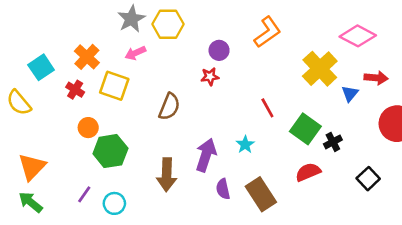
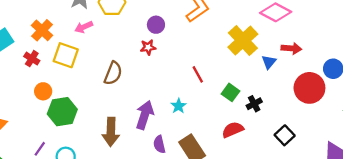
green square: (305, 129) -> (230, 92), size x0.7

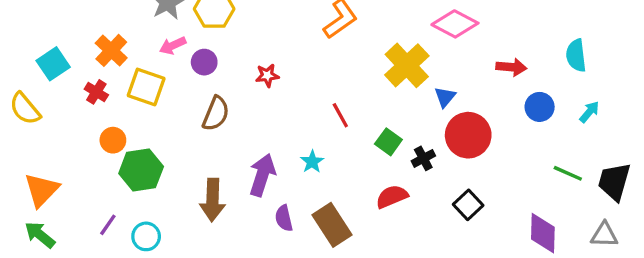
purple circle: (156, 25) -> (204, 62), moved
red arrow: (291, 48) -> (511, 67), moved
red circle: (309, 88) -> (468, 135), moved

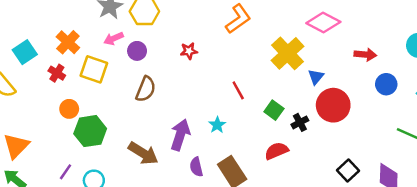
red star: (267, 75) -> (189, 51), moved
brown arrow: (213, 200) -> (143, 153), turned -60
black square: (468, 205) -> (348, 171), moved

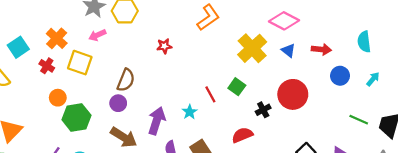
purple circle: (137, 51) -> (118, 103), moved
blue triangle: (316, 77) -> (288, 50), moved, turned -32
red line: (238, 90) -> (210, 94), moved
green square: (274, 110) -> (237, 87), moved

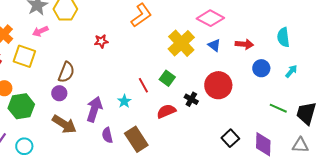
black cross: (263, 110) -> (191, 99), turned -32
red semicircle: (242, 135) -> (166, 111), moved

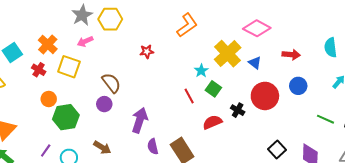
blue triangle: (214, 45) -> (255, 63), moved
blue circle: (261, 68) -> (298, 86), moved
brown semicircle: (66, 72) -> (111, 83), turned -60
cyan star: (124, 101) -> (201, 71), moved
brown arrow: (64, 124) -> (102, 147), moved, size x0.7

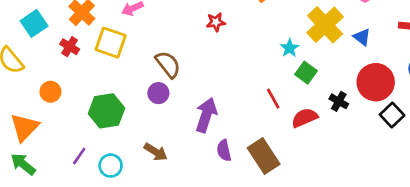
red line: (189, 96) -> (273, 99), moved
orange circle: (49, 99) -> (50, 92), moved
black square: (277, 150) -> (392, 115), moved

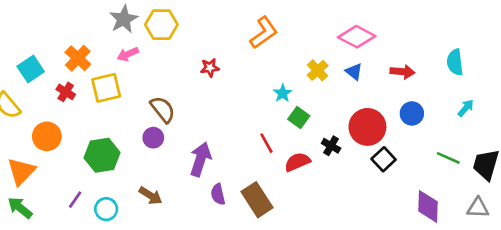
yellow cross: (325, 25) -> (318, 70), size x0.6
blue triangle: (362, 37) -> (354, 72), moved
yellow square: (111, 43) -> (106, 88), turned -32
orange circle: (50, 92) -> (47, 136), size x1.4

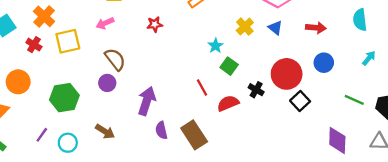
pink arrow: (128, 54) -> (105, 23), moved

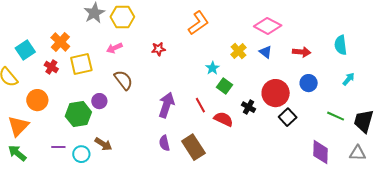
purple circle: (107, 83) -> (99, 101), moved
purple arrow: (147, 101) -> (166, 105), moved
red semicircle: (228, 103) -> (223, 119), turned 48
brown arrow: (105, 131) -> (103, 144), moved
purple line: (42, 135) -> (58, 147), turned 56

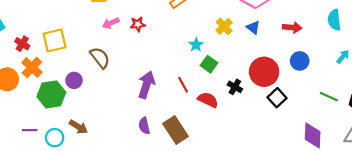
orange cross: (60, 42) -> (32, 67), moved
pink arrow: (114, 48) -> (111, 23), moved

